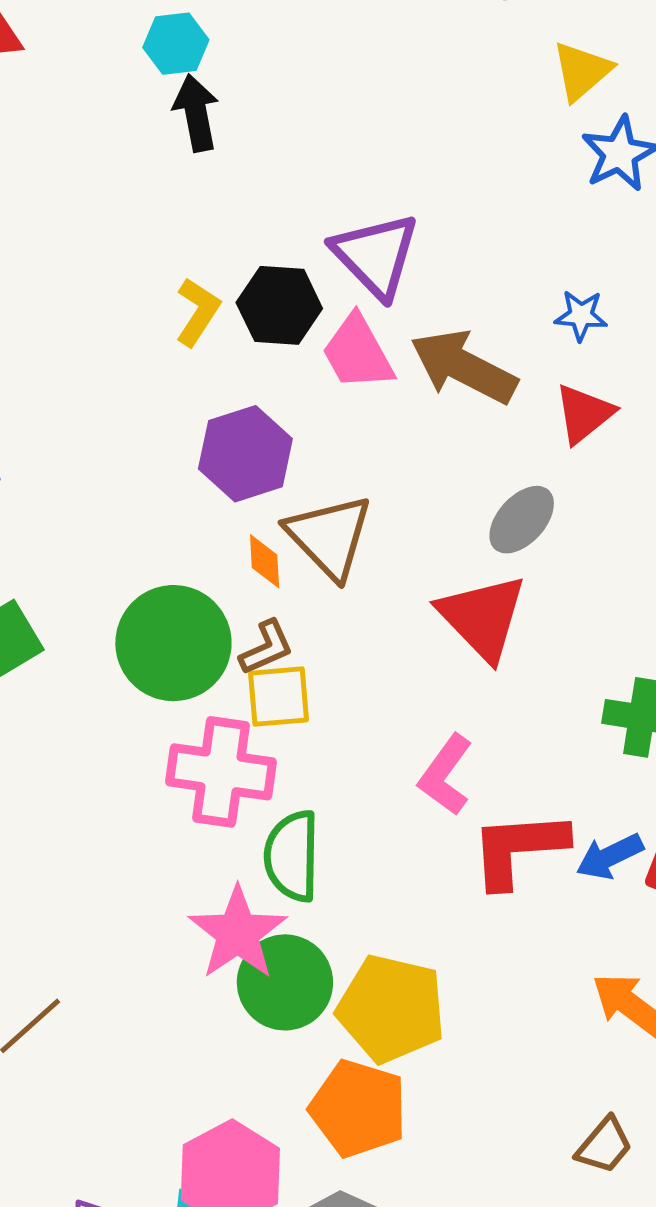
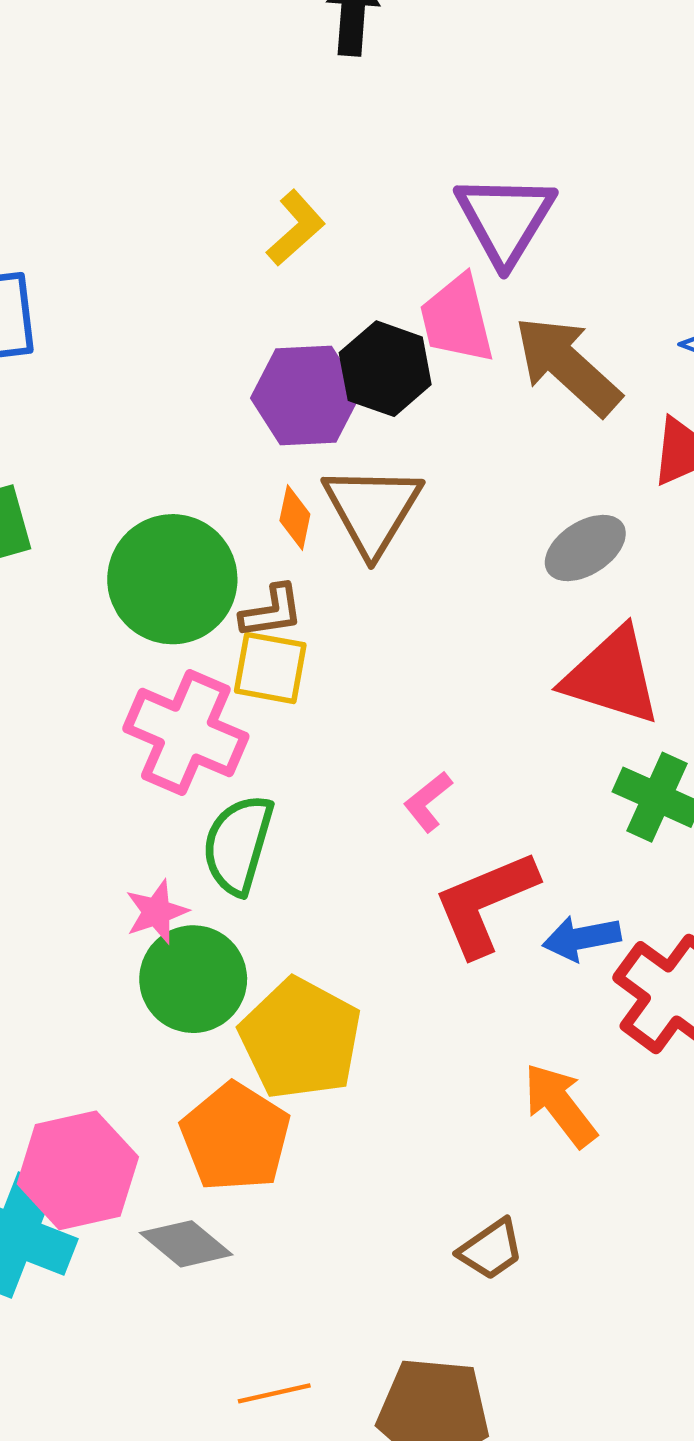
black hexagon: (279, 305) -> (385, 369), moved
red triangle: (482, 617) -> (612, 676), moved, turned -44
pink L-shape: (445, 775) -> (428, 802), size x0.7
red L-shape: (518, 849) -> (485, 903), turned -34
pink star: (238, 933) -> (157, 912), size x0.6

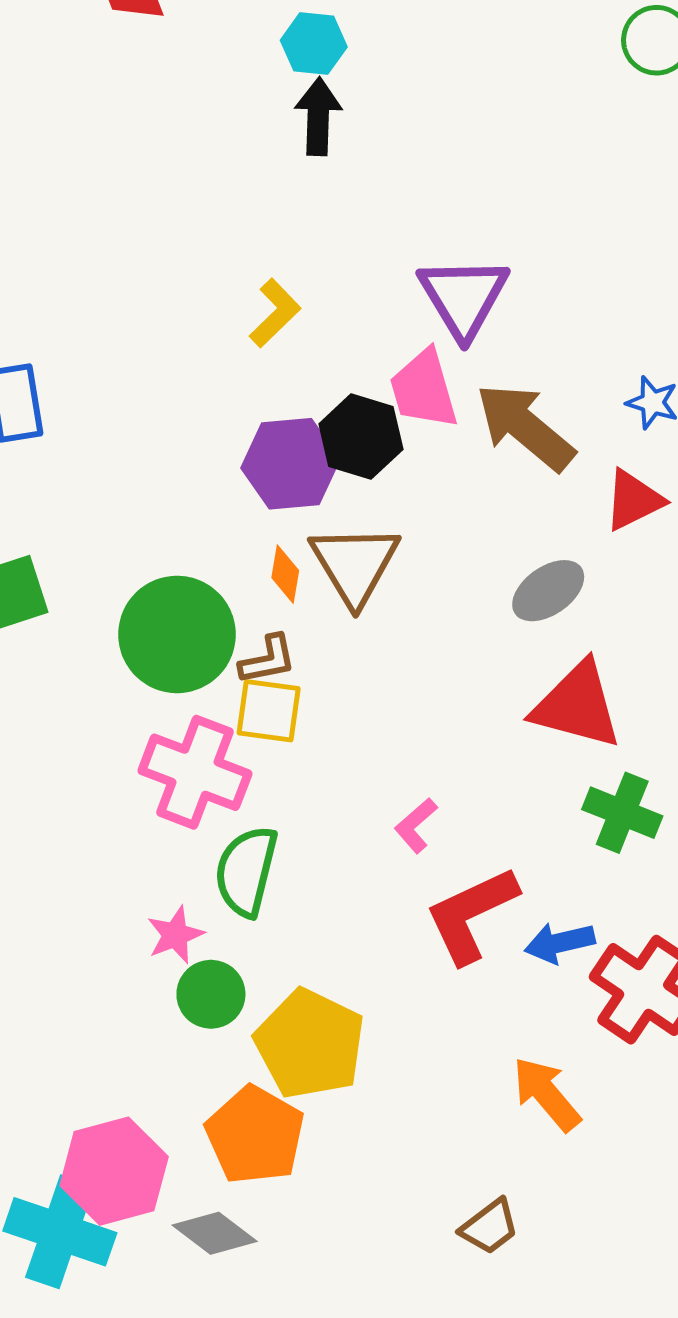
green circle: (193, 979) -> (211, 994), size x0.7

